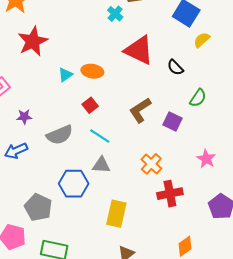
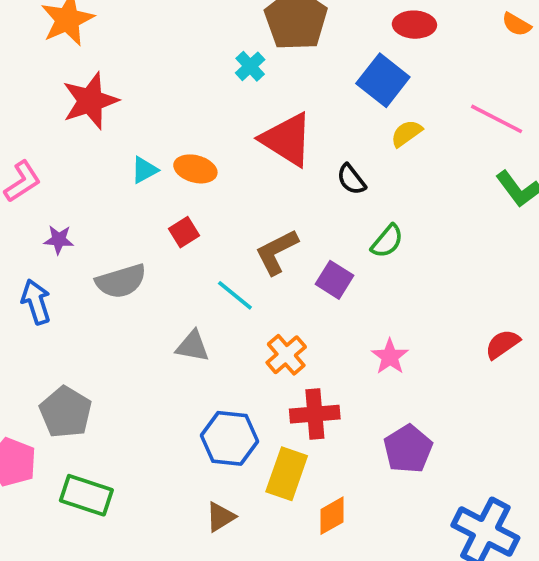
cyan line: (100, 136) -> (235, 295), moved
blue arrow: (16, 151) -> (36, 302), turned 90
blue hexagon: (74, 184) -> (229, 438), moved
yellow rectangle: (116, 214) -> (287, 474), moved

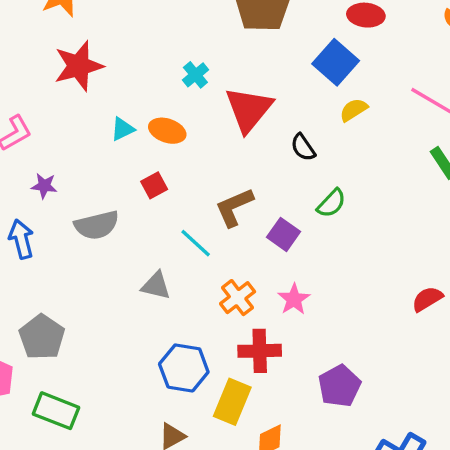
cyan cross: (250, 66) -> (195, 75), moved
red triangle: (287, 139) -> (249, 109), turned 34
pink star: (390, 357) -> (294, 299), moved

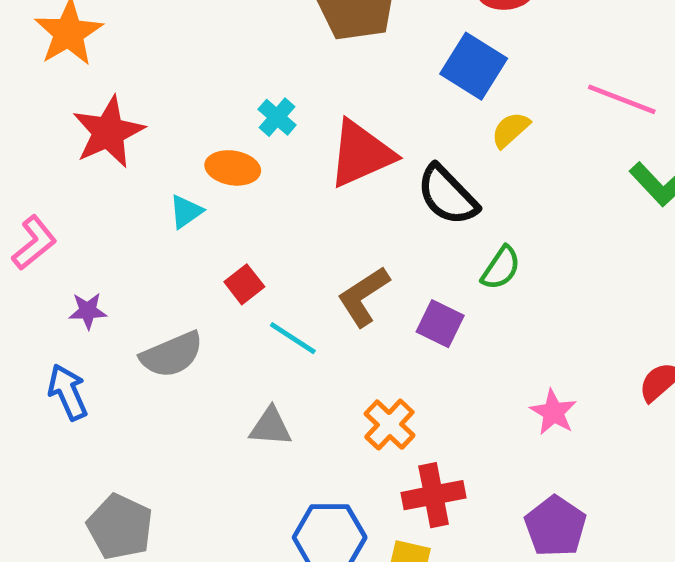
red triangle: (249, 109) -> (361, 154), turned 36
orange ellipse: (167, 131) -> (233, 168), moved
black semicircle: (303, 147) -> (447, 195), size x1.6
cyan line: (196, 243) -> (293, 338), moved
pink star: (294, 299) -> (553, 412), moved

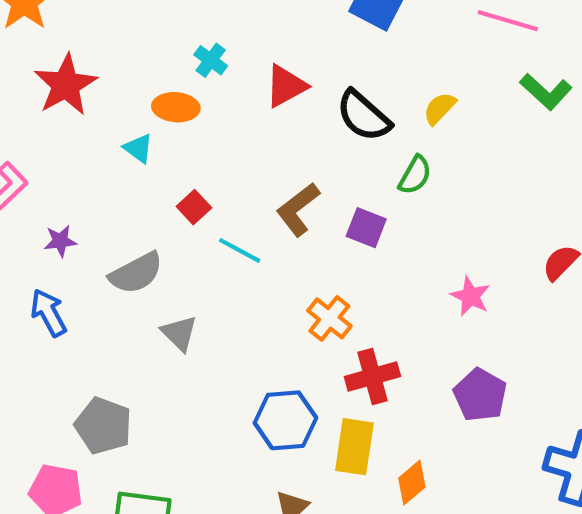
yellow semicircle: (510, 130) -> (440, 108), moved
red triangle: (361, 154) -> (286, 86), size x0.7
cyan triangle: (186, 212) -> (138, 148), turned -44
gray triangle: (271, 427) -> (179, 333), moved, turned 45

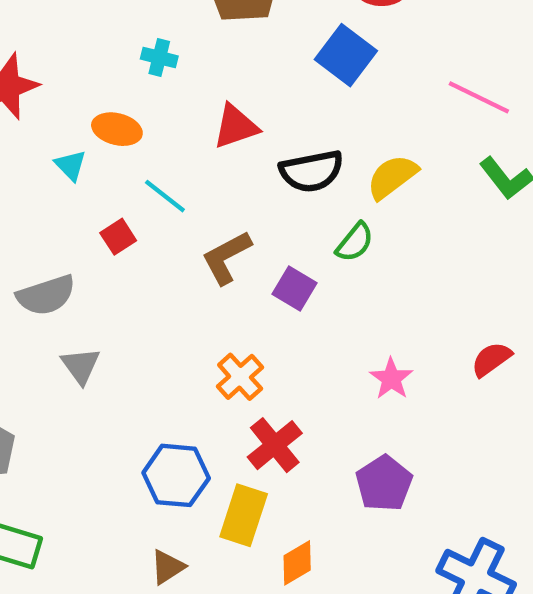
cyan cross: (211, 60) -> (159, 57), moved, turned -32
yellow semicircle: (440, 108) -> (392, 177), size x1.4
black semicircle: (364, 116) -> (311, 171), turned -62
cyan line: (240, 250) -> (165, 196), moved
red cross: (372, 376) -> (275, 445), turned -33

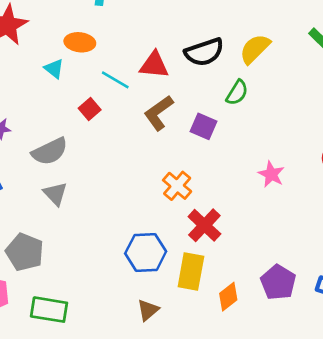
red triangle: (236, 126) -> (154, 65), moved, turned 32
gray triangle: (81, 366) -> (55, 194), moved
purple pentagon: (384, 483) -> (278, 282), moved

